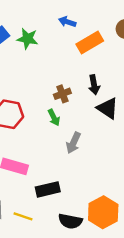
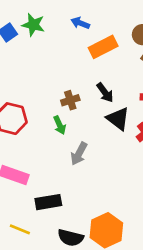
green star: (27, 39) -> (33, 25), moved
black arrow: (94, 85) -> (105, 93), turned -30

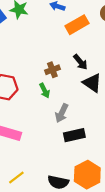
black rectangle: (48, 202) -> (74, 135), moved
yellow line: (20, 229) -> (16, 177), turned -56

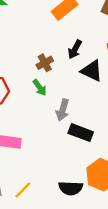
black arrow: (80, 62) -> (75, 49), turned 77
black rectangle: (74, 135) -> (81, 133), turned 42

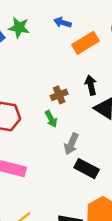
black arrow: (75, 49) -> (91, 85), turned 132

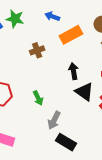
brown cross: (59, 95) -> (37, 50), moved

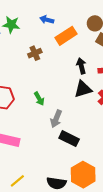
black arrow: (73, 71) -> (81, 66), moved
black triangle: (84, 92) -> (83, 89), turned -48

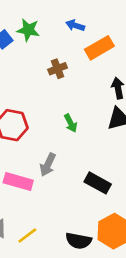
green arrow: (39, 99) -> (71, 123), moved
gray arrow: (56, 119) -> (48, 165), moved

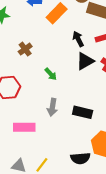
brown cross: (58, 69) -> (25, 49), moved
gray arrow: (48, 165) -> (52, 107), moved

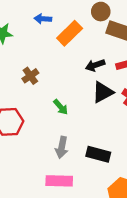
black arrow: (78, 39) -> (95, 65), turned -84
pink rectangle: (24, 127) -> (59, 181), moved

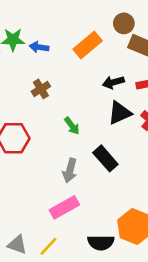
blue arrow: (43, 19) -> (39, 47), moved
black rectangle: (98, 154) -> (105, 158), moved, turned 30
pink rectangle: (59, 181) -> (64, 207), turned -35

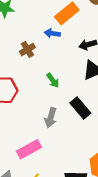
blue arrow: (39, 47) -> (52, 33), moved
pink rectangle: (64, 207) -> (29, 149), moved

